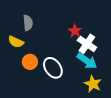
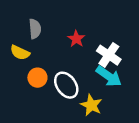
red star: (75, 31) -> (76, 39), moved
yellow star: (93, 84) -> (91, 105), moved

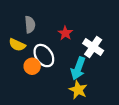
cyan arrow: (109, 76) -> (78, 68), moved, turned 75
white ellipse: (66, 85) -> (44, 56), moved

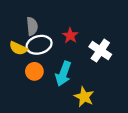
white ellipse: (44, 56) -> (39, 45), moved, turned -70
cyan arrow: (78, 68) -> (63, 74), moved

